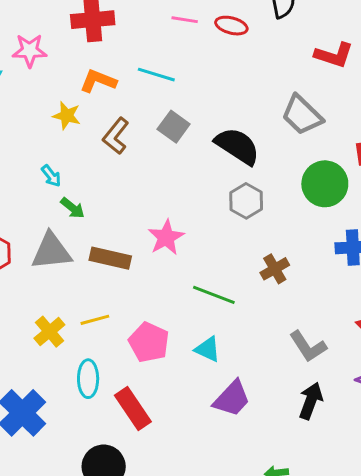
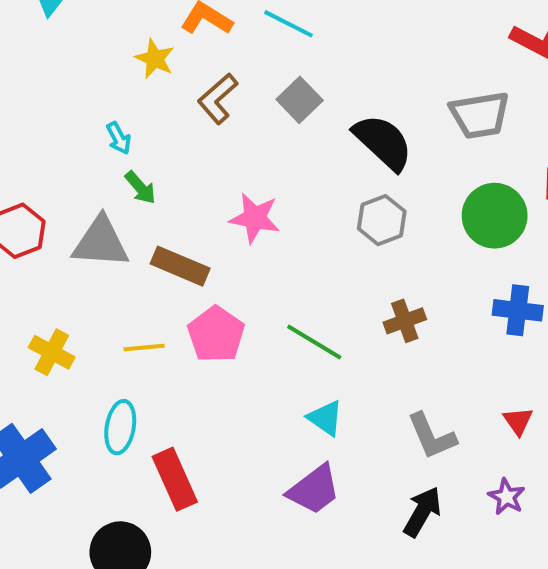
gray trapezoid: (302, 115) -> (480, 115), turned -63
pink star: (166, 237) -> (255, 218), moved, turned 30
yellow cross: (49, 332) -> (52, 352), moved, turned -32
pink pentagon: (149, 342) -> (216, 334), moved
cyan triangle: (208, 349) -> (325, 418), moved

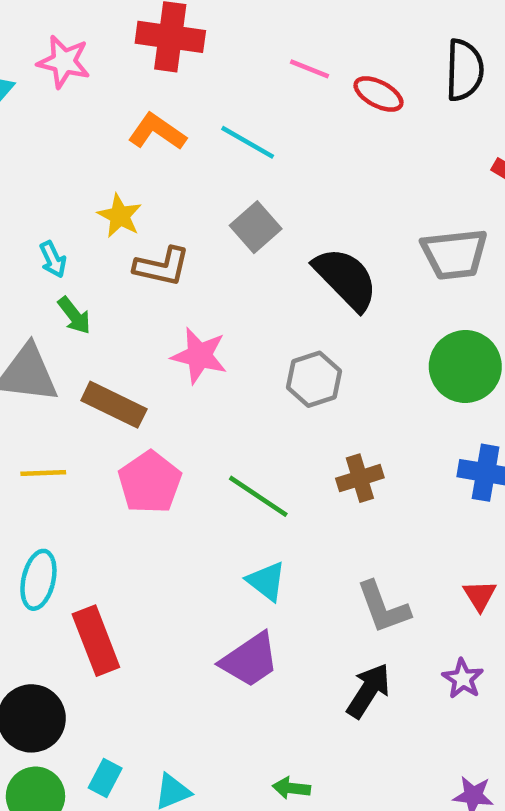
yellow star: (155, 59) -> (120, 216), moved
brown L-shape: (218, 99) -> (162, 267), moved, turned -129
gray hexagon: (382, 220) -> (314, 379), moved
yellow line: (144, 348) -> (43, 473), moved

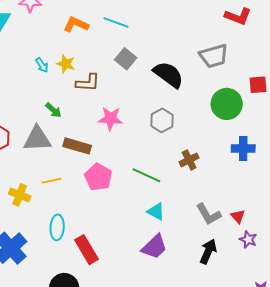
cyan arrow: (53, 259) -> (42, 65), moved
red triangle: (480, 595) -> (238, 216), moved

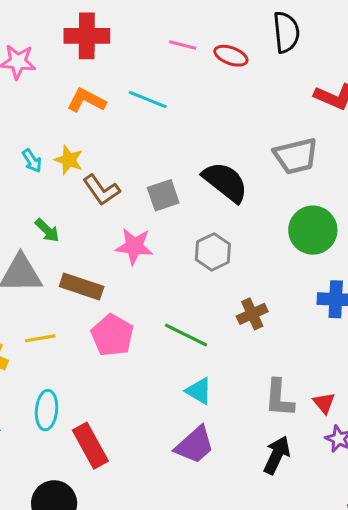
gray square: (126, 59) -> (163, 195), moved, turned 30
brown L-shape: (88, 83) -> (101, 190), turned 50
gray L-shape: (209, 214) -> (279, 398), turned 32

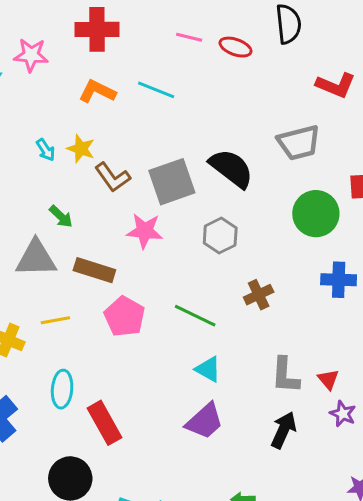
gray square: (163, 195) -> (172, 182), size x1.5

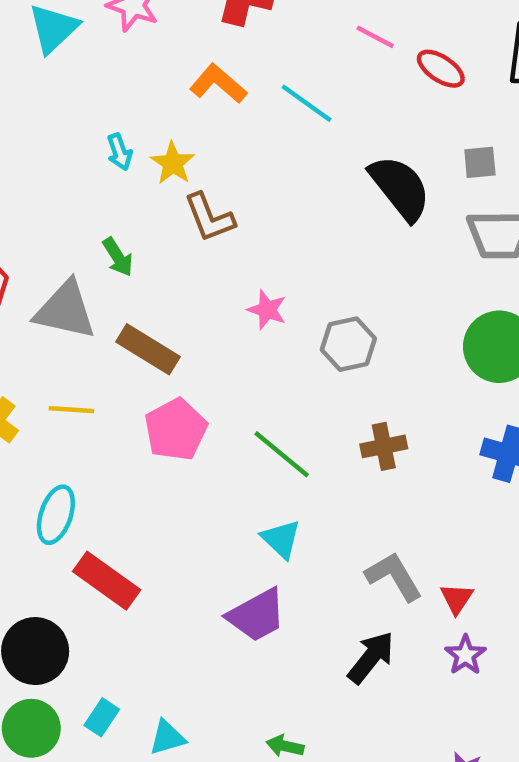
black semicircle: (231, 168) -> (400, 188), moved
gray square: (172, 182) -> (480, 162), moved, size x0.5
pink star: (145, 231) -> (267, 310), moved, size x0.7
gray L-shape: (285, 375) -> (394, 576), turned 132
red rectangle: (104, 423) -> (107, 581), turned -39

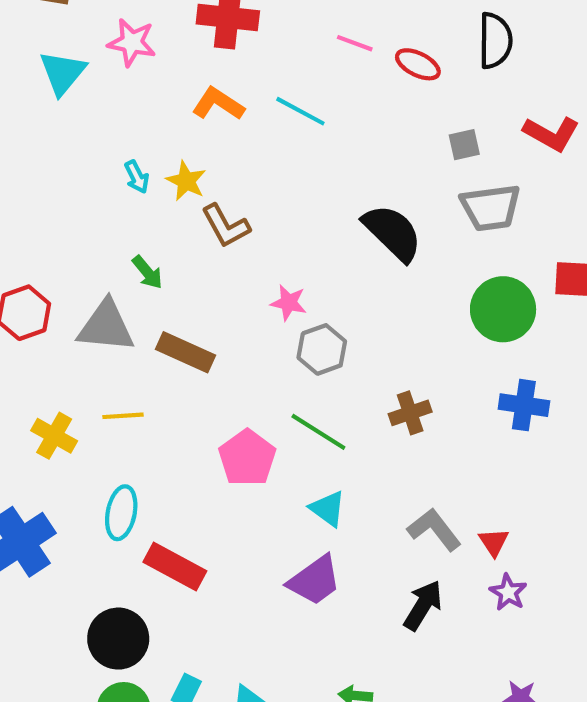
black semicircle: (400, 188) -> (393, 233), moved
gray hexagon: (348, 344) -> (322, 349), moved
pink pentagon: (176, 430) -> (247, 458), moved

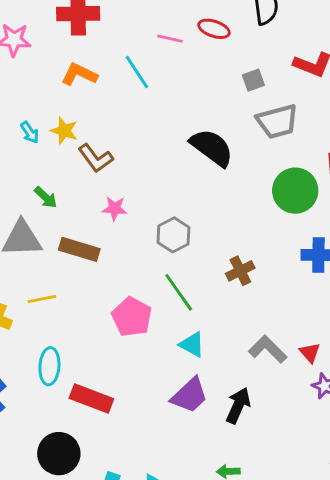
pink line: (355, 43) -> (170, 39), moved
cyan line: (300, 111) -> (137, 72), turned 36
pink star: (289, 303) -> (115, 208), moved
green line: (318, 432) -> (179, 292), turned 30
black arrow: (423, 605) -> (238, 405), moved

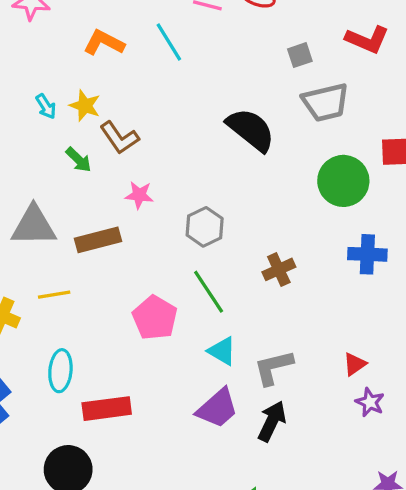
green arrow: (46, 197) -> (78, 160), moved
brown rectangle: (79, 249) -> (98, 240), turned -33
gray L-shape: (268, 349) -> (273, 367), moved, turned -60
red triangle: (310, 353) -> (355, 364), turned 35
red rectangle: (91, 399) -> (107, 409), turned -30

